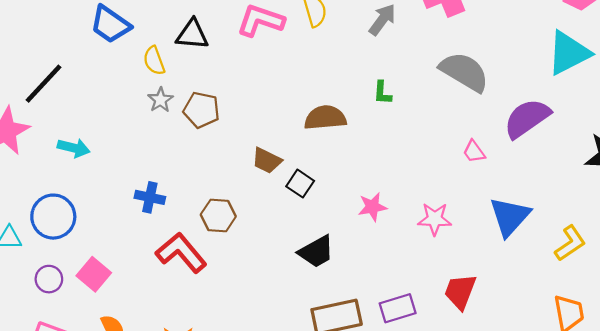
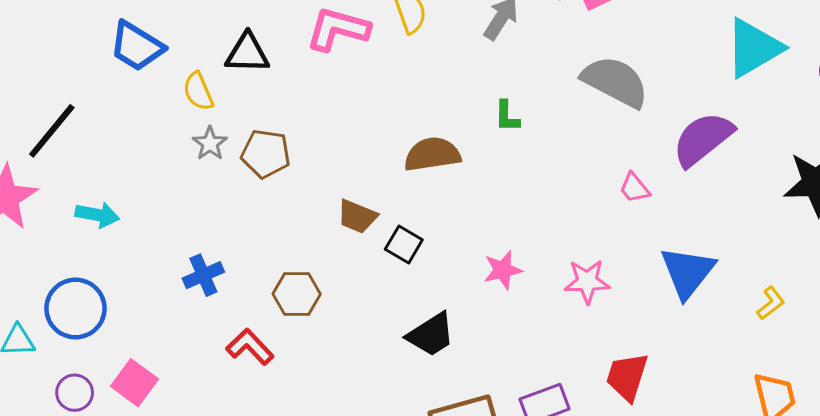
blue cross: (150, 197) -> (203, 275), turned -32
yellow L-shape: (570, 243) -> (771, 303), size x0.7
red L-shape: (181, 253) -> (250, 347), size x0.7

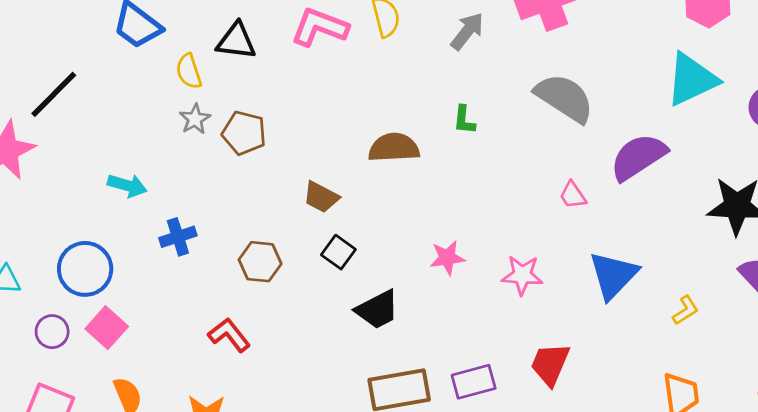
cyan arrow: (97, 215) -> (127, 186), moved
black square: (404, 245) -> (338, 252), moved
blue circle: (75, 309) -> (85, 269), moved
red L-shape: (250, 347) -> (229, 335), moved

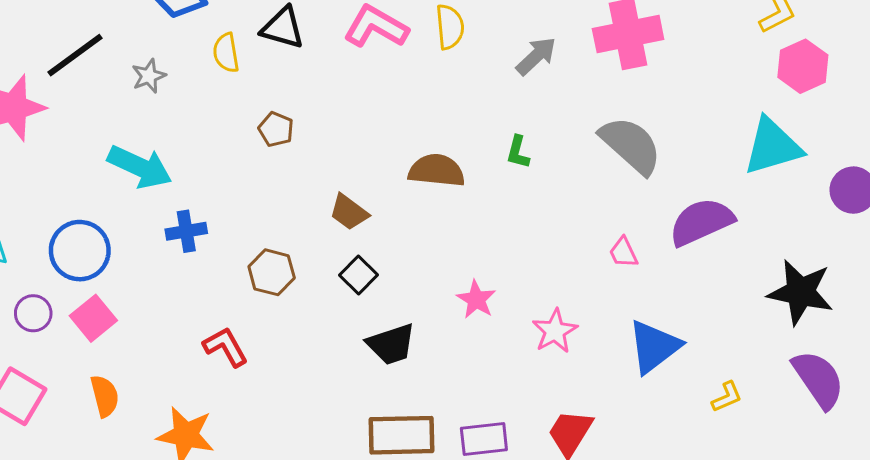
gray star: (195, 119) -> (149, 76), moved
brown pentagon: (244, 133) -> (276, 129), size x0.7
cyan arrow: (127, 186) -> (140, 167), size x1.5
pink star: (447, 258) -> (476, 299), turned 30
pink star: (522, 275) -> (555, 331), turned 30

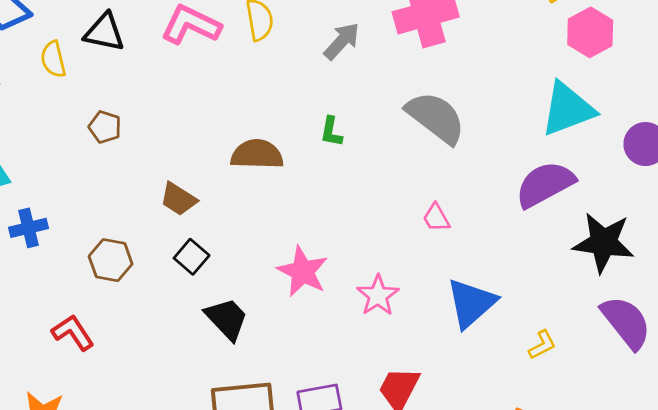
purple semicircle: (701, 222) -> (545, 184), moved
pink star: (476, 299) -> (303, 271), size x1.4
black trapezoid: (391, 344) -> (227, 319), turned -111

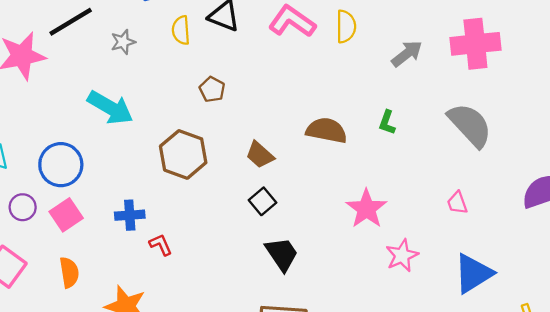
blue cross: (28, 228) -> (130, 215), moved
brown hexagon: (111, 260) -> (183, 154), moved, size x1.4
pink star: (303, 271) -> (366, 209), moved
red L-shape: (73, 333) -> (161, 245), size x0.7

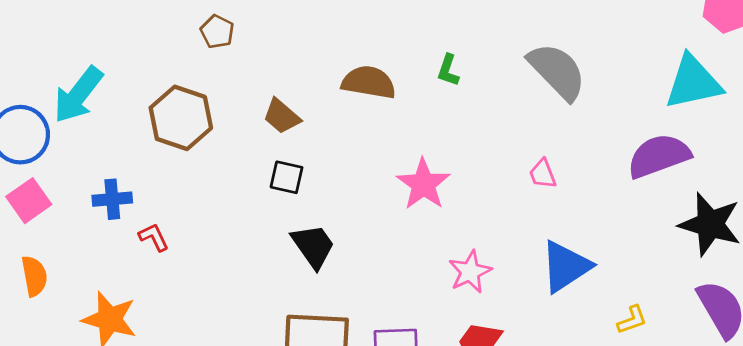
cyan arrow: (110, 108) -> (78, 95), moved, turned 99
black square: (263, 201) -> (287, 177), turned -36
pink star: (402, 255) -> (470, 272), moved

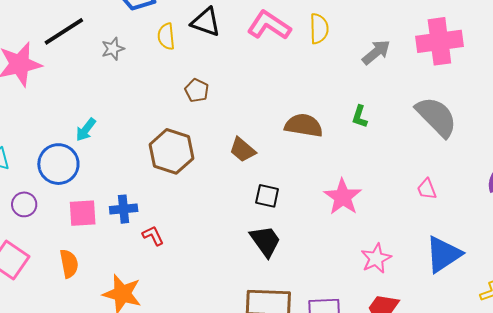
cyan arrow: (78, 95) -> (86, 130), moved, size x0.6
black square: (287, 177) -> (267, 196), moved
pink square: (29, 201) -> (83, 213), moved, turned 32

